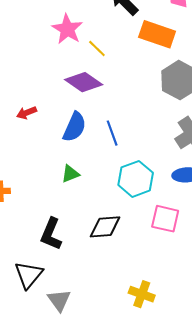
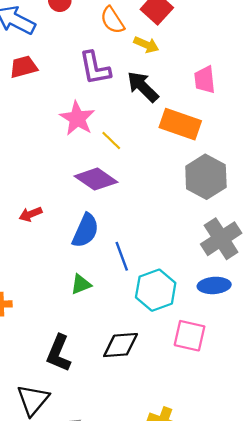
blue line: (112, 133) -> (122, 256), moved

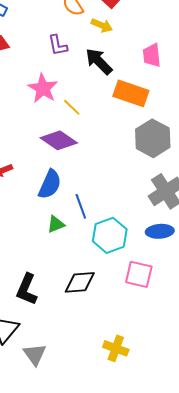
purple L-shape: (95, 68) -> (58, 45), size x0.7
green triangle: (81, 284) -> (56, 224), moved

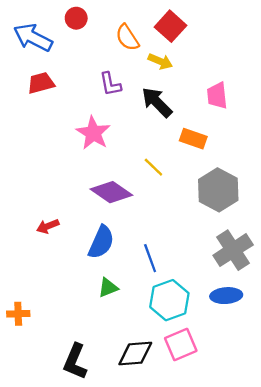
orange rectangle: (131, 93) -> (193, 139), size x0.7
yellow line: (72, 107) -> (153, 167), moved
blue line: (81, 206) -> (150, 258), moved
pink square: (139, 274) -> (181, 344), moved, turned -36

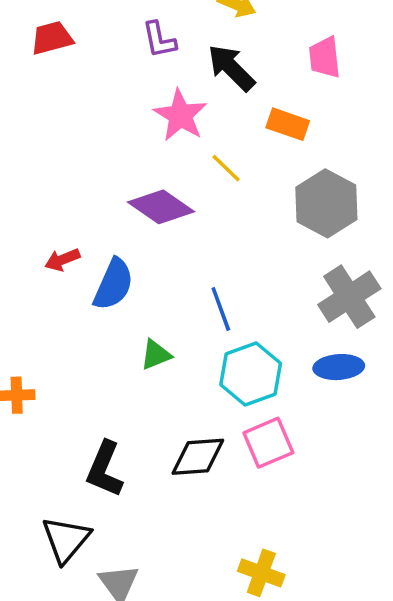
pink star: (93, 133) -> (180, 115), moved
blue semicircle: (101, 242) -> (113, 284), moved

